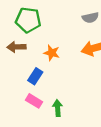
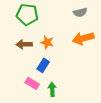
brown arrow: (16, 47) -> (24, 44), moved
blue rectangle: (35, 76) -> (43, 65), moved

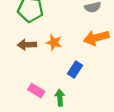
blue rectangle: (43, 65) -> (75, 69), moved

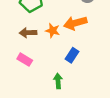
orange arrow: (96, 38) -> (75, 23), moved
pink rectangle: (36, 91) -> (25, 60), moved

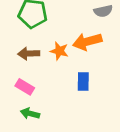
blue rectangle: (72, 55) -> (83, 82), turned -32
green arrow: (58, 81) -> (30, 113), moved, turned -72

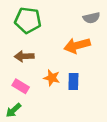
orange star: (59, 51) -> (52, 78), moved
green arrow: (30, 113) -> (13, 110), moved, turned -56

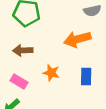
blue rectangle: (73, 81) -> (86, 76), moved

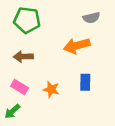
orange star: (51, 73) -> (51, 89), moved

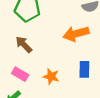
brown arrow: (23, 57) -> (24, 44), turned 48

